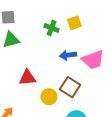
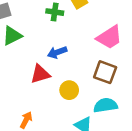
blue arrow: (68, 55) -> (57, 52), moved
brown square: (70, 87) -> (105, 72), moved

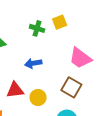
pink trapezoid: (109, 37) -> (80, 58), turned 60
red triangle: (40, 74) -> (15, 90), moved

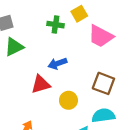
pink trapezoid: (80, 58) -> (101, 36), moved
red triangle: (15, 90) -> (41, 84), moved

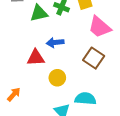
green triangle: (14, 47) -> (39, 13), moved
brown square: (103, 83) -> (94, 58), moved

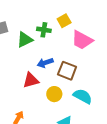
brown square: (94, 58) -> (67, 71), moved
cyan semicircle: (85, 99) -> (83, 96), moved, turned 36

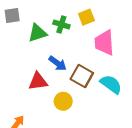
pink trapezoid: (82, 40) -> (104, 43), turned 50
blue arrow: (45, 63) -> (58, 63), turned -133
cyan semicircle: (83, 96) -> (111, 84), moved

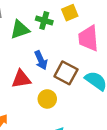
blue arrow: (58, 63) -> (41, 60), turned 30

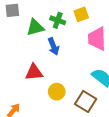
blue arrow: (41, 60) -> (54, 46), moved
brown square: (66, 73) -> (86, 101), moved

